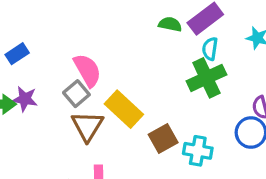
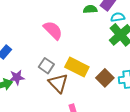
cyan semicircle: (210, 49) -> (118, 17), turned 88
pink semicircle: (87, 70) -> (53, 30), moved

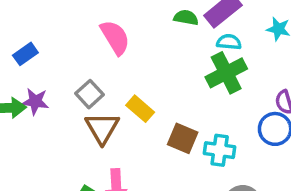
yellow rectangle: (77, 67) -> (140, 109), size x0.7
brown square: (105, 78) -> (183, 138), turned -36

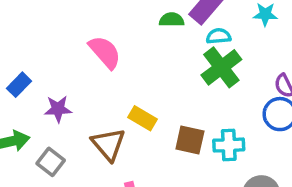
gray square: (90, 94) -> (51, 162), moved
purple star: (35, 101) -> (58, 109), moved

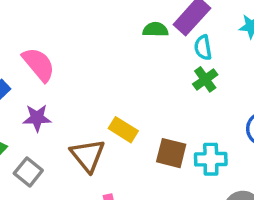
cyan semicircle: (218, 36) -> (203, 48), turned -95
pink semicircle: (105, 52) -> (39, 64), moved
green cross: (221, 67) -> (205, 79), size x0.6

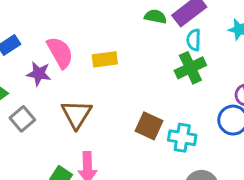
pink semicircle: (39, 64) -> (60, 53), moved
green cross: (205, 79) -> (190, 68), size x1.4
yellow rectangle: (123, 130) -> (105, 59), moved, turned -50

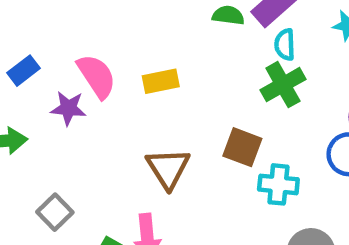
brown triangle: (76, 114) -> (168, 168), moved
gray square: (22, 119) -> (55, 212), moved
brown square: (149, 126) -> (242, 147), moved

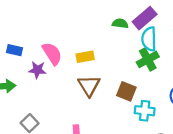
cyan semicircle: (285, 45) -> (149, 39), size x1.5
blue rectangle: (23, 71) -> (15, 50), turned 49
brown triangle: (168, 168) -> (89, 86), moved

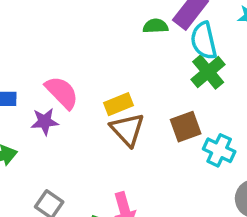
yellow rectangle: (85, 57) -> (118, 104), moved
brown square: (126, 91) -> (186, 127), turned -30
cyan cross: (145, 111) -> (219, 150), turned 30

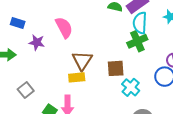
pink semicircle: (62, 93) -> (64, 28), moved
yellow rectangle: (118, 104) -> (77, 77), moved

